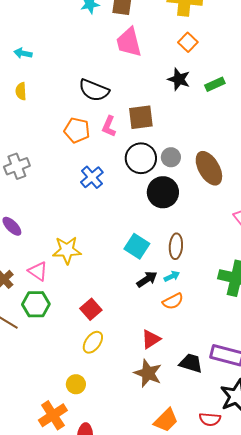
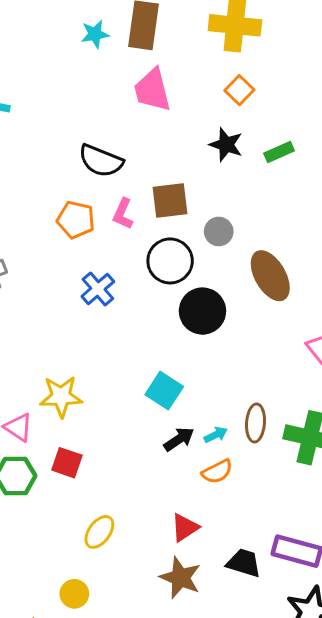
gray circle: (171, 157) -> (219, 231), moved
brown ellipse: (176, 246) -> (256, 423), moved
red square: (91, 309) -> (67, 463), moved, turned -30

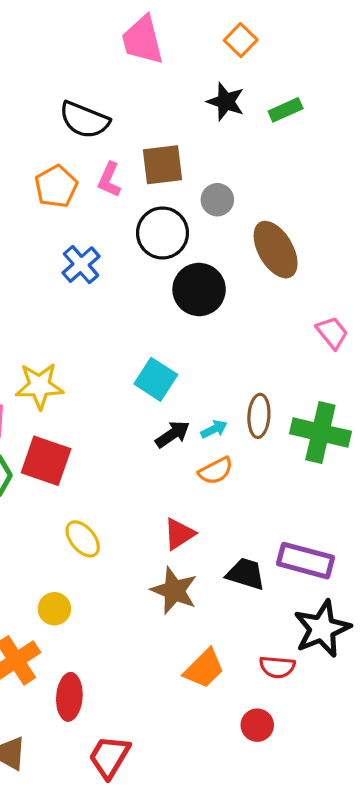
orange pentagon: (76, 220) -> (56, 186), turned 30
red square: (67, 463) -> (46, 461), size x1.4
yellow ellipse: (99, 532) -> (83, 539), turned -76

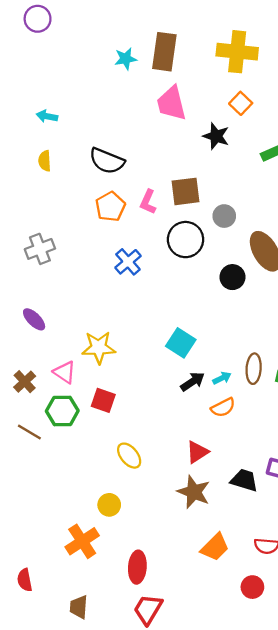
black star: (226, 102) -> (216, 136), moved
black semicircle: (84, 120) -> (107, 161), moved
black circle: (199, 289) -> (232, 277), moved, size x0.7
red square: (46, 461) -> (103, 400), size x0.7
red ellipse: (69, 697) -> (137, 567), moved

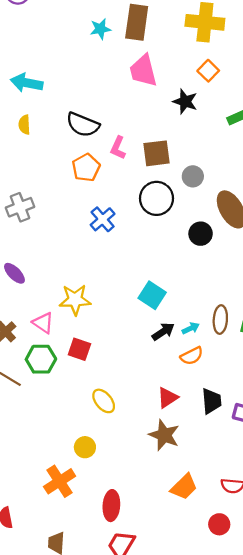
cyan arrow: (47, 116) -> (27, 83), size x1.6
pink L-shape: (148, 202) -> (118, 148), moved
black trapezoid: (244, 480) -> (212, 401), moved, turned 68

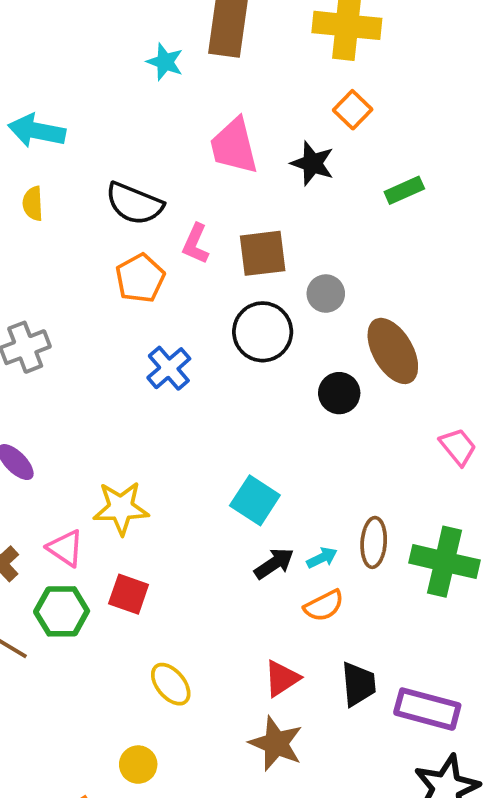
cyan star: (100, 29) -> (165, 62), moved, turned 30
pink trapezoid: (143, 71) -> (234, 146), moved

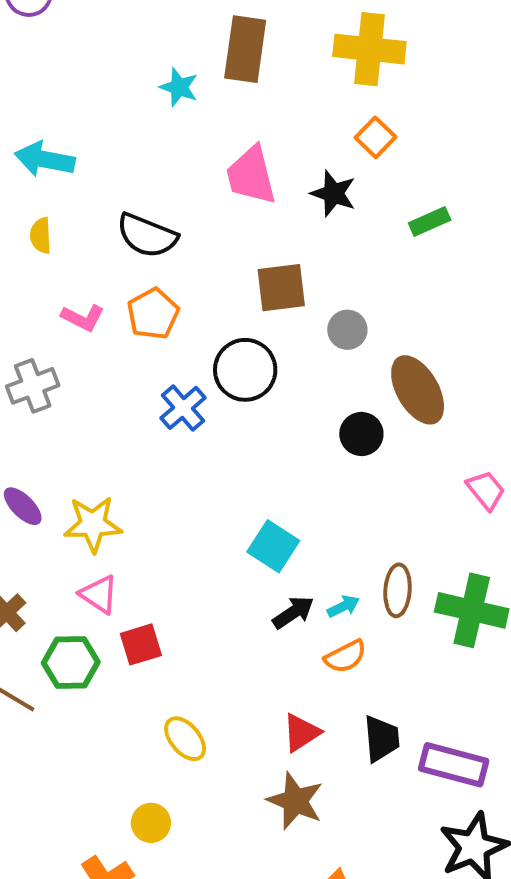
pink L-shape: (196, 244) -> (83, 318), moved, turned -87
black circle: (263, 332) -> (245, 370), moved
yellow star: (121, 508) -> (93, 524), moved
pink triangle: (65, 548) -> (99, 594), moved
red square: (129, 594) -> (141, 644), turned -36

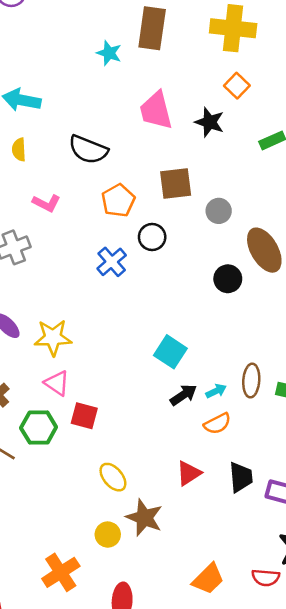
orange pentagon: (153, 314) -> (118, 200), moved
black circle: (245, 370) -> (152, 237), size x0.7
red square: (141, 644) -> (84, 416), turned 32
brown star: (295, 801) -> (144, 518), moved
yellow circle: (151, 823) -> (108, 535), moved

